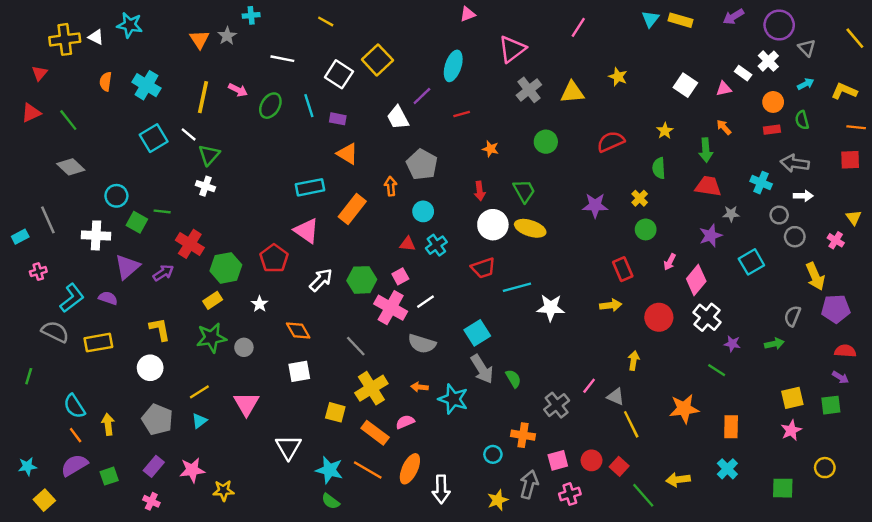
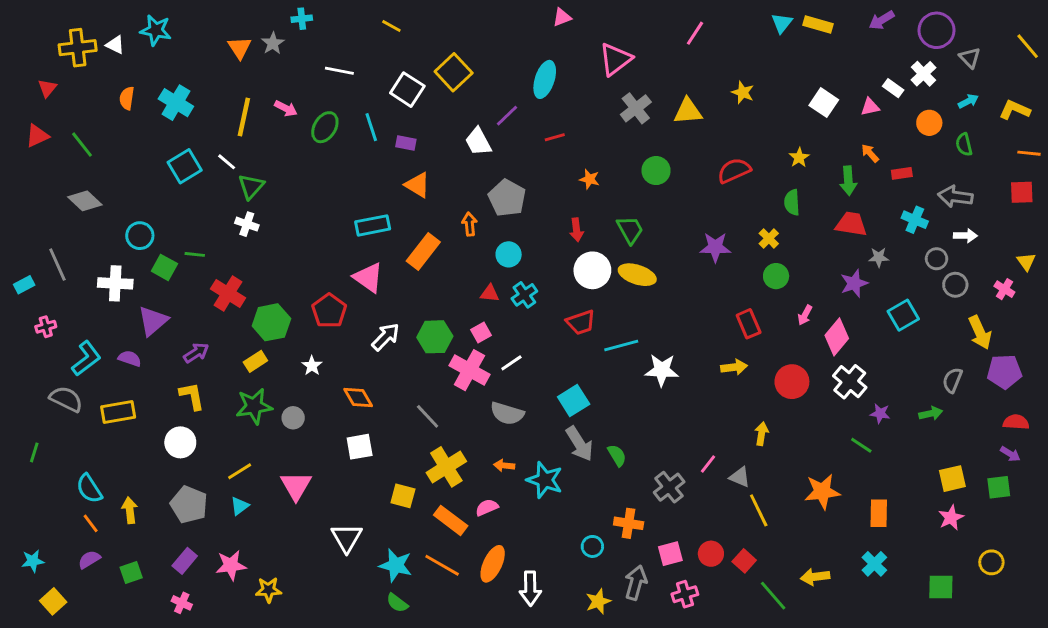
red rectangle: (772, 130) -> (902, 173), moved
purple arrow: (163, 273) -> (196, 353), moved
purple semicircle: (74, 465) -> (89, 559), size x0.7

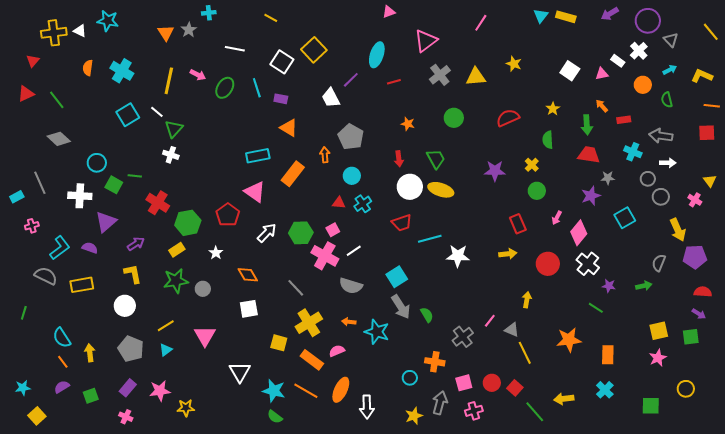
red line: (555, 137) -> (394, 82), moved

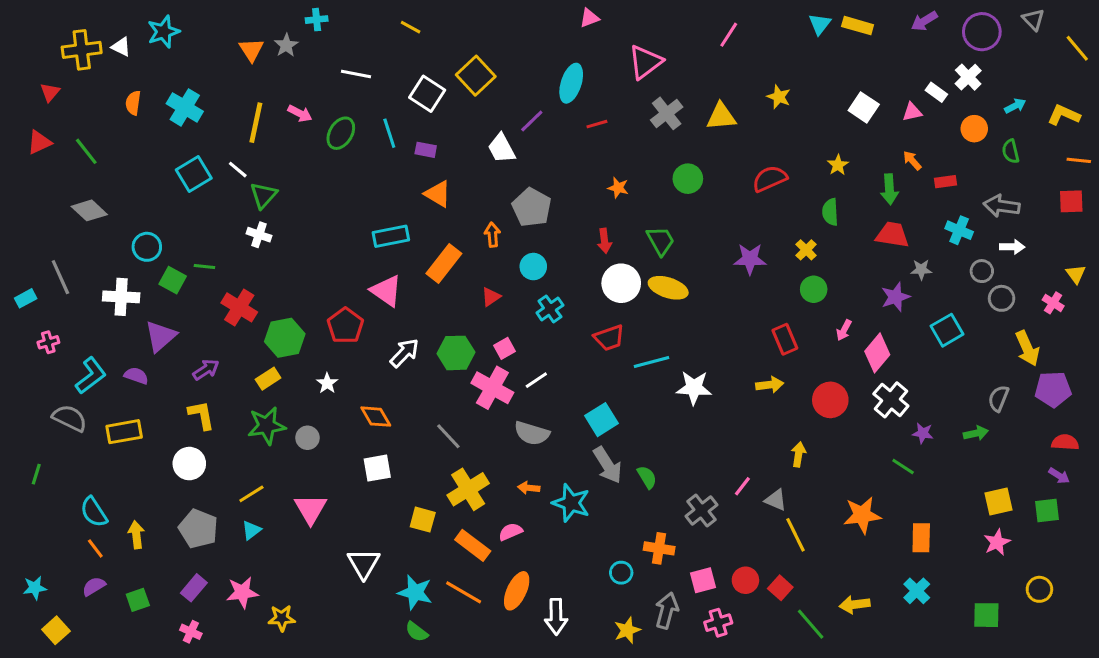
cyan star: (108, 21) -> (164, 32), turned -30
gray triangle: (671, 40) -> (1033, 20), moved
red triangle: (339, 203) -> (491, 297), moved, turned -40

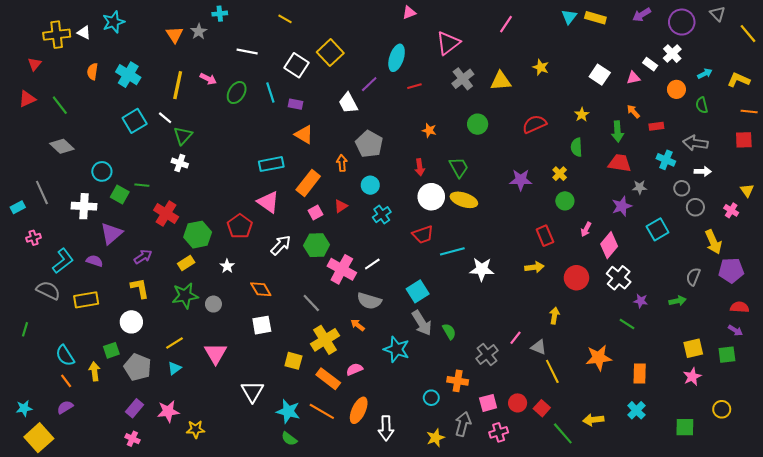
pink square: (504, 348) -> (316, 212), moved
orange arrow: (529, 488) -> (358, 325), moved, turned 32
green square: (138, 600) -> (111, 350), moved
yellow square: (56, 630) -> (39, 438), size x1.5

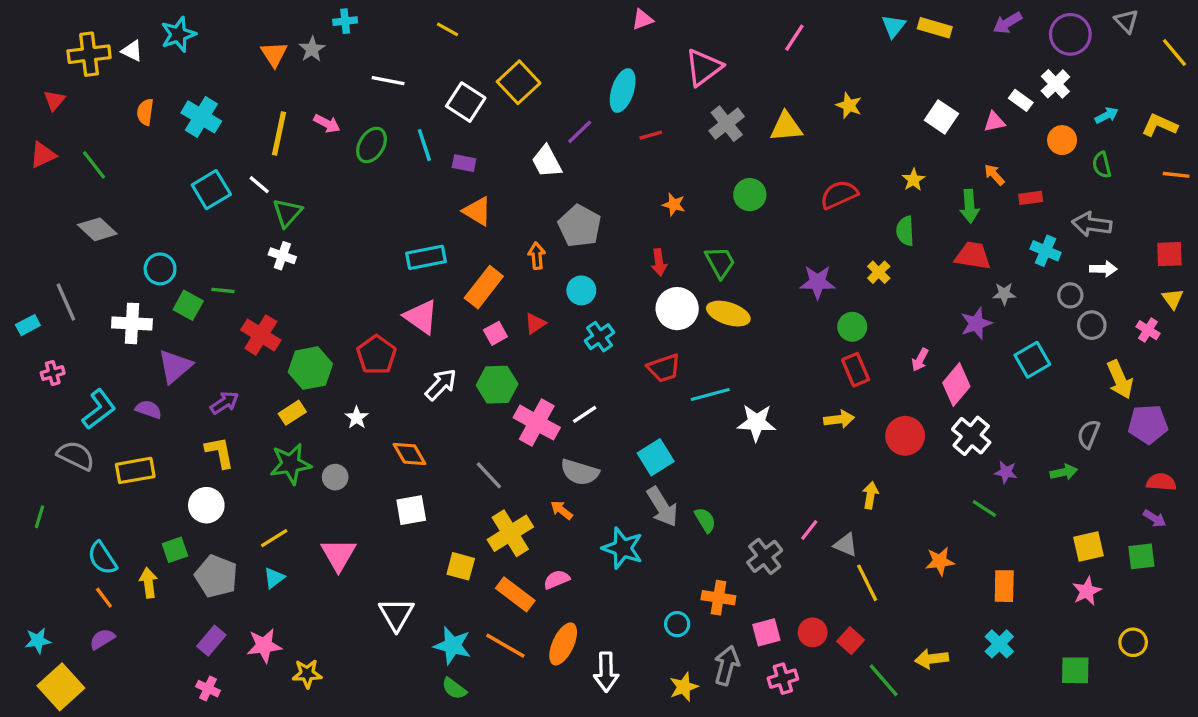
red square: (744, 140) -> (1169, 254), moved
green circle: (565, 201) -> (852, 327), moved
orange star: (599, 358) -> (940, 561), size x0.7

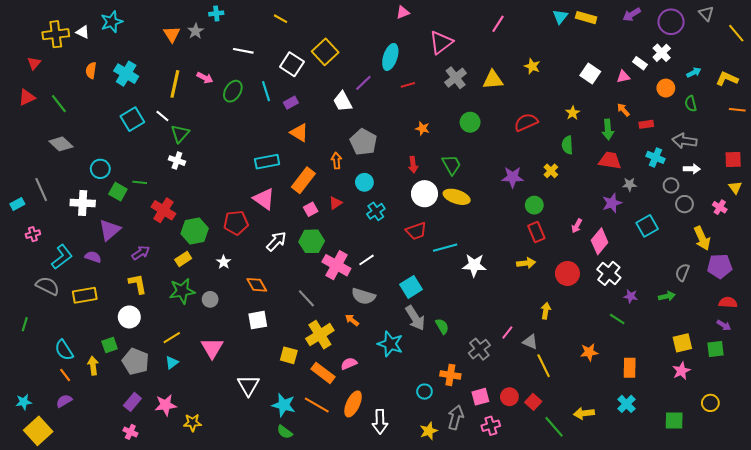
purple rectangle: (464, 163) -> (291, 103), turned -40
red pentagon: (376, 355) -> (236, 223), turned 30

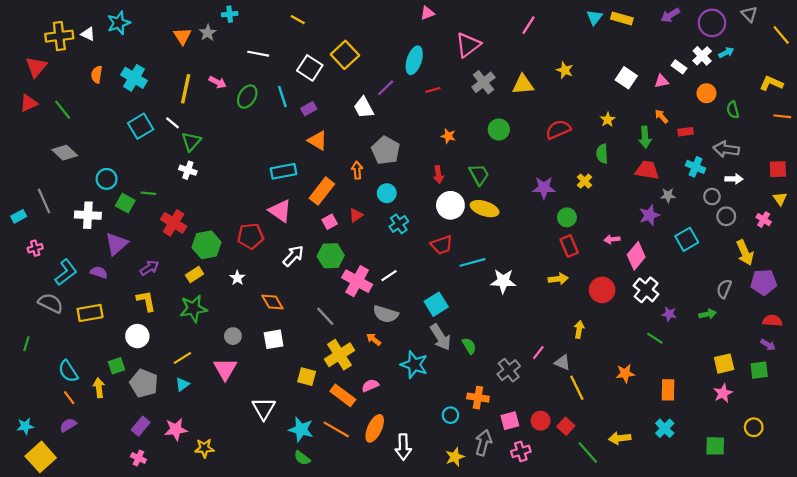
red triangle: (34, 63) -> (36, 67), size x1.5
cyan arrow: (694, 73) -> (726, 53), moved
pink arrow: (577, 226) -> (612, 239), turned 56
gray circle: (210, 299) -> (233, 336), moved

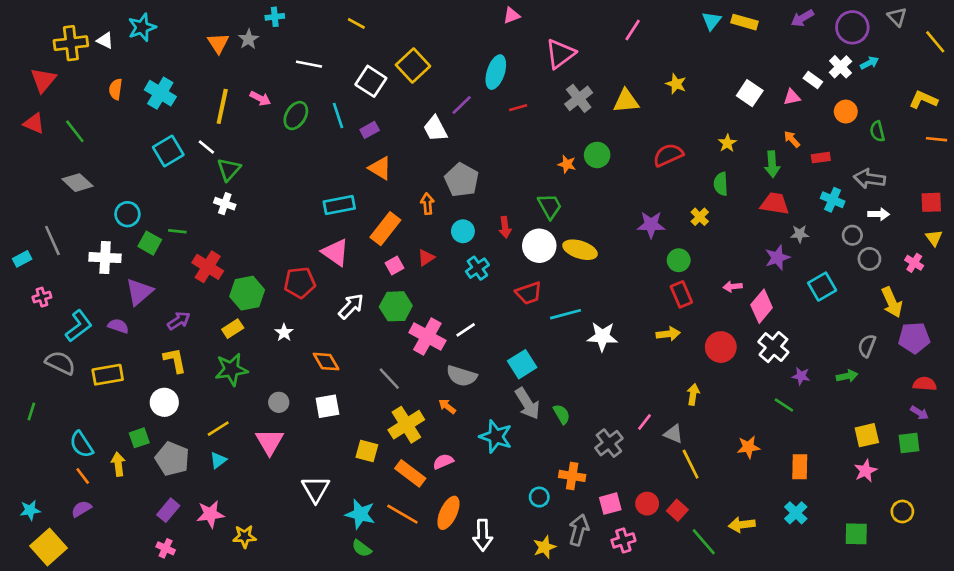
red triangle: (29, 103) -> (34, 123), turned 48
orange star: (448, 136) -> (567, 164), moved
red arrow: (438, 175) -> (505, 227), moved
green trapezoid: (479, 175) -> (550, 206), moved

